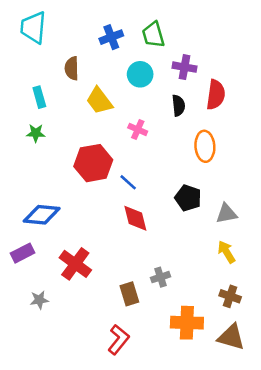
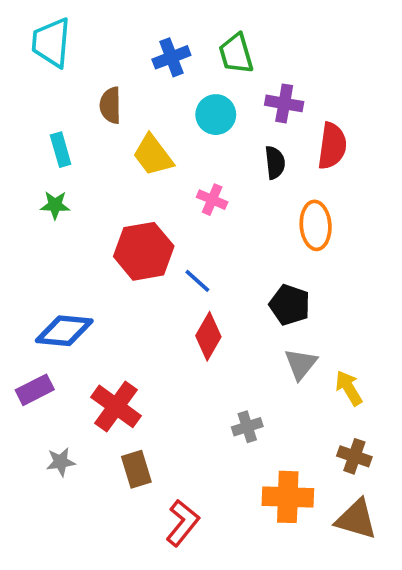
gray triangle: (226, 213) -> (301, 364), moved, turned -40
red diamond: (135, 218) -> (208, 336), turned 44
brown rectangle: (129, 294) -> (136, 469), moved

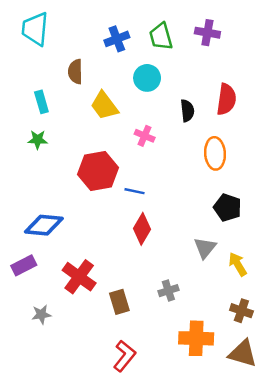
purple cross: (284, 103) -> (207, 33), moved
blue line: (197, 281) -> (134, 191), turned -30
black pentagon: (290, 305) -> (228, 208), moved
brown rectangle: (136, 469) -> (119, 302), moved

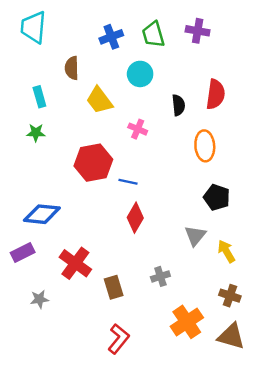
orange cross: (196, 338) -> (187, 322), turned -36

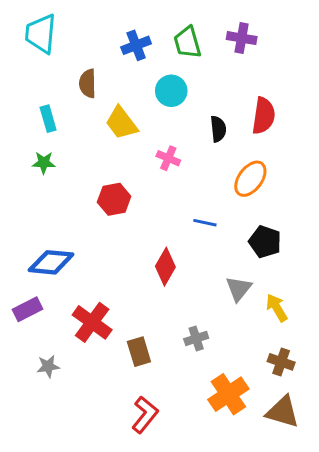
orange ellipse: (205, 146) -> (250, 179), turned 40
red hexagon: (93, 163) -> (114, 199), size x0.7
blue line: (128, 182) -> (205, 223), moved

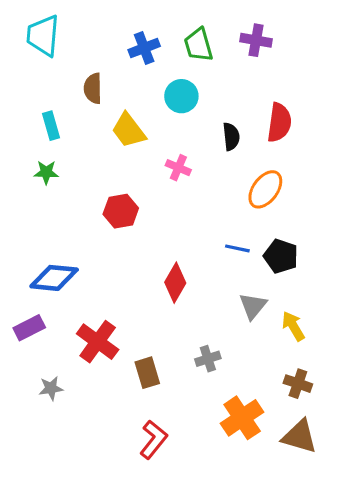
blue line: (205, 223) -> (237, 248), moved

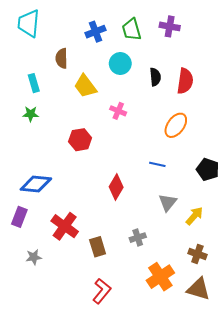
black semicircle: (231, 137) -> (155, 77), moved
black pentagon: (281, 256) -> (208, 170), moved
yellow arrow: (293, 326) -> (194, 216), turned 72
purple rectangle: (29, 328) -> (19, 217), turned -42

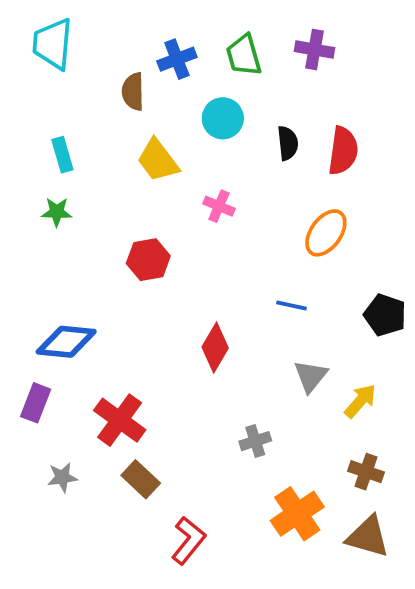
brown semicircle: (62, 58) -> (133, 92), moved
brown rectangle: (98, 247) -> (141, 479), moved, turned -30

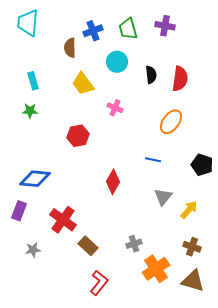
gray cross: (255, 441) -> (134, 244), moved
brown rectangle: (141, 479) -> (88, 246), moved

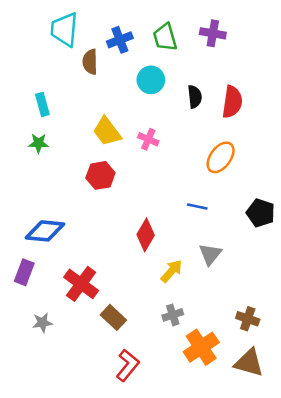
cyan trapezoid: (28, 23) -> (64, 29), moved
yellow trapezoid: (83, 84) -> (107, 132), moved
yellow arrow: (189, 210) -> (171, 271), moved

